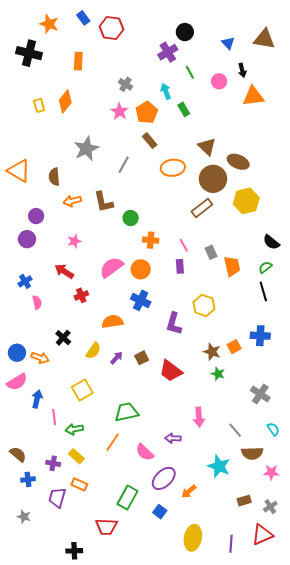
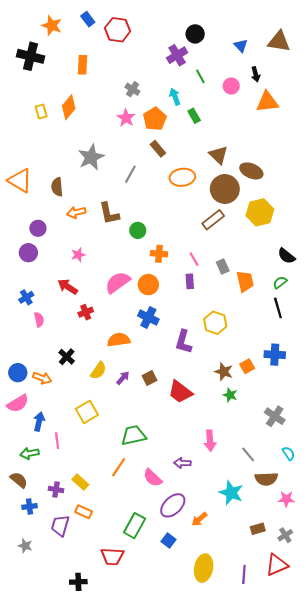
green arrow: (74, 429) -> (29, 453), moved

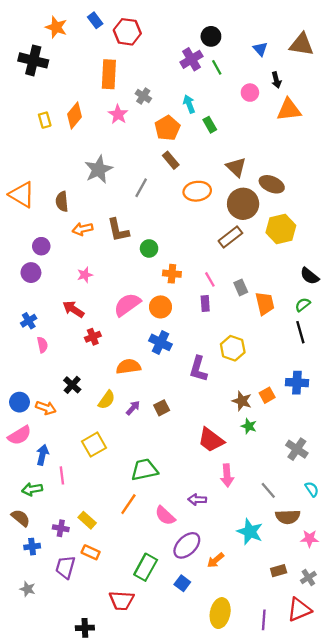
orange rectangle: (83, 65) -> (109, 74), moved, size x1.4
green line: (200, 76) -> (217, 67), moved
pink star: (126, 118) -> (118, 114), moved
red trapezoid: (180, 392) -> (211, 440), moved

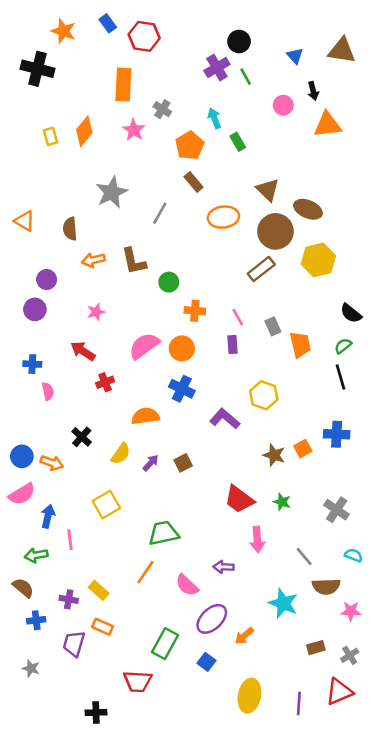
orange triangle: (22, 195) -> (24, 221), size x0.7
blue cross: (29, 321) -> (32, 364), turned 35
purple L-shape: (198, 369) -> (225, 419), turned 115
green star: (249, 426) -> (282, 502), moved
cyan semicircle: (312, 489) -> (353, 555), turned -35

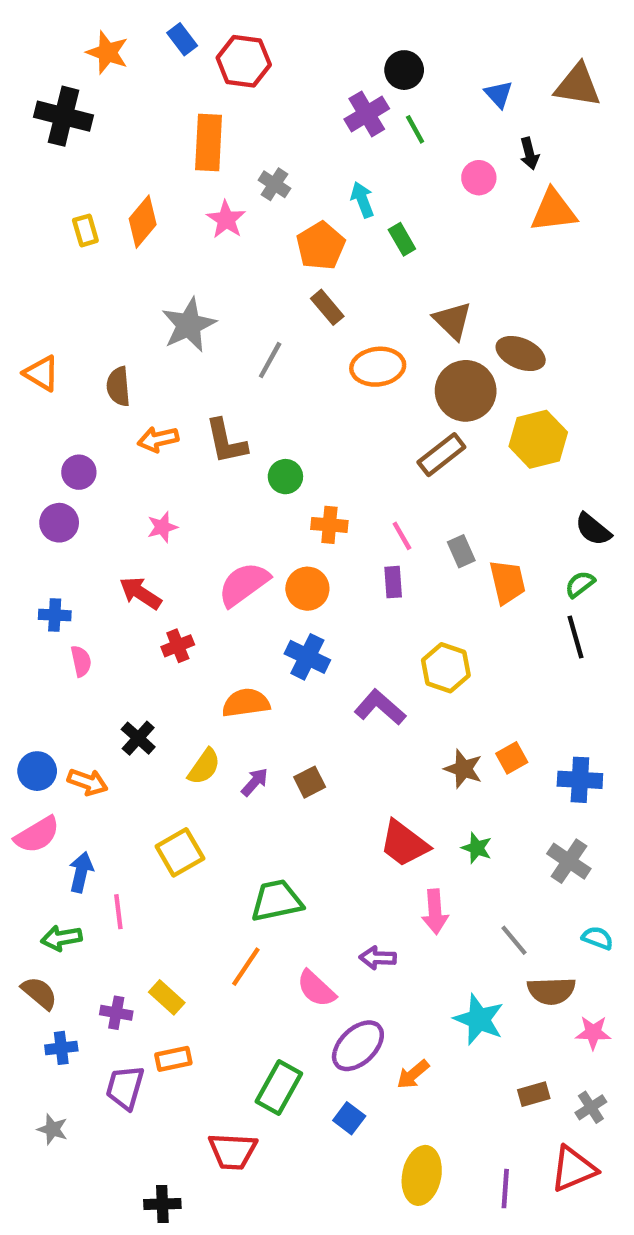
blue cross: (337, 434) -> (580, 780), moved
orange rectangle: (102, 627) -> (173, 1059), turned -36

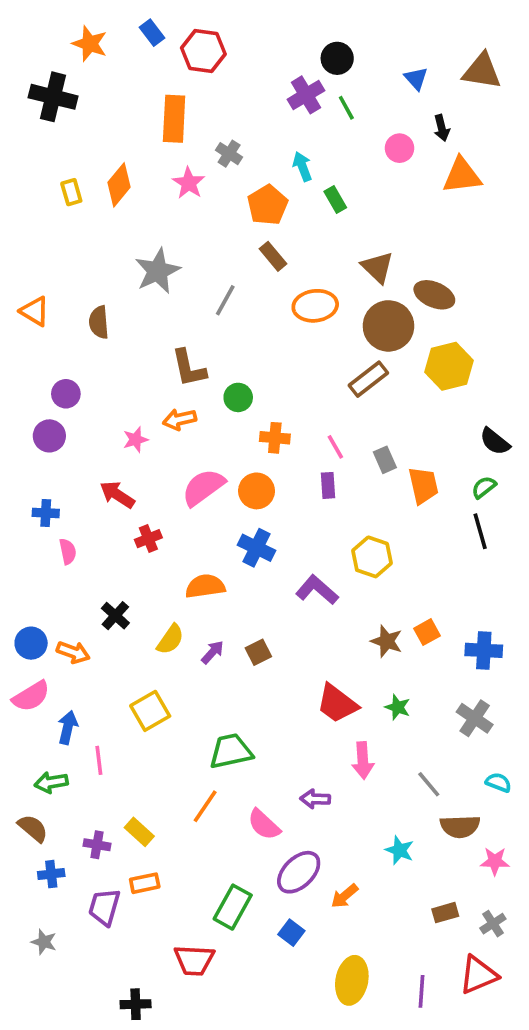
orange arrow: (158, 439) -> (180, 419), moved
cyan star: (479, 1019) -> (399, 850), size x0.7

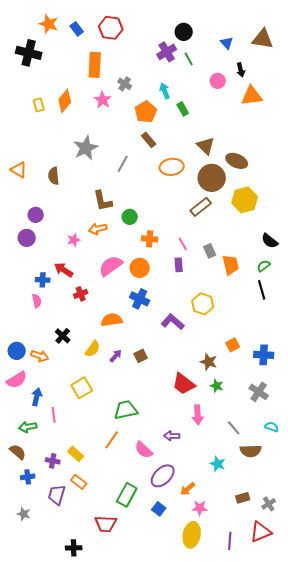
blue rectangle: (152, 33) -> (77, 29), moved
blue cross: (46, 513) -> (43, 280), moved
brown star: (387, 641) -> (209, 362), moved
pink star: (495, 861) -> (200, 508), moved
orange rectangle: (145, 883) -> (79, 482), turned 49

